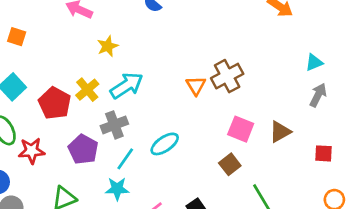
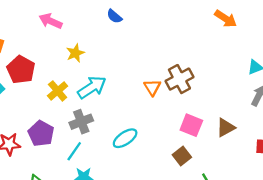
red pentagon: (55, 103) -> (21, 70), moved
purple pentagon: (83, 149) -> (41, 133), moved
cyan line: (125, 159) -> (74, 151), moved

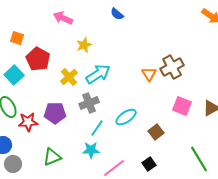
purple pentagon: (41, 133) -> (55, 113), turned -30
cyan line: (74, 151) -> (97, 128), moved
brown square: (182, 156) -> (156, 132), moved

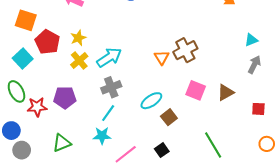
orange square: (17, 38) -> (26, 20), size x1.5
yellow star: (84, 45) -> (78, 38), moved
gray cross: (89, 103) -> (111, 87), moved
cyan ellipse: (126, 117) -> (151, 101), moved

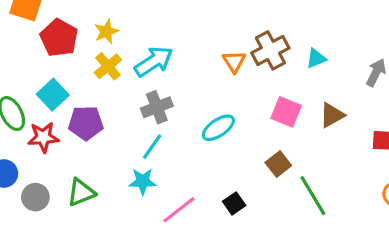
cyan triangle: (251, 40) -> (316, 58), moved
cyan square: (23, 58) -> (53, 95), moved
brown square: (169, 117) -> (278, 164), moved
gray circle: (22, 150) -> (35, 197), moved

